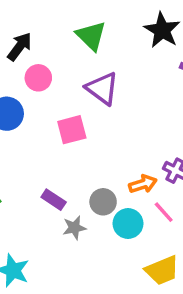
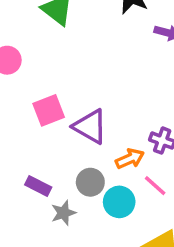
purple triangle: (102, 89) -> (90, 126), moved

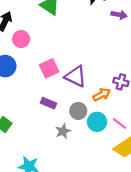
purple rectangle: (38, 186) -> (48, 103), moved
pink line: (155, 186) -> (120, 123), moved

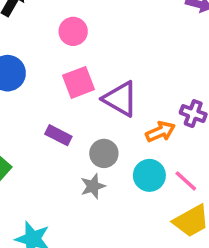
pink circle: (21, 39) -> (73, 31), moved
purple rectangle: (48, 103) -> (58, 135), moved
gray circle: (78, 111) -> (104, 153), moved

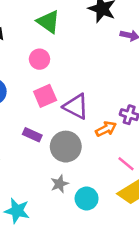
gray circle: (104, 153) -> (66, 147), size x1.5
cyan circle: (149, 175) -> (87, 199), moved
gray star: (93, 186) -> (59, 184), moved

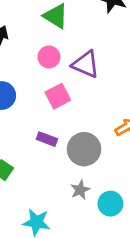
purple triangle: (76, 106) -> (86, 64), moved

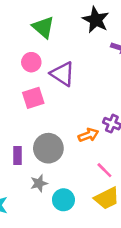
purple rectangle: (47, 139) -> (18, 155), moved, turned 60

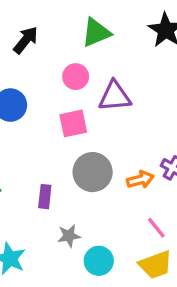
green triangle: (43, 27) -> (96, 33), turned 50
purple triangle: (62, 74) -> (115, 96), turned -44
gray circle: (48, 148) -> (93, 172), moved

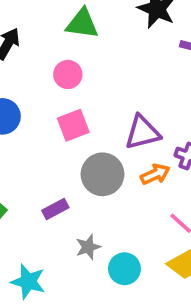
green triangle: (96, 33) -> (82, 24), turned 40
purple triangle: (115, 96) -> (142, 132), moved
purple rectangle: (45, 197) -> (55, 209), turned 65

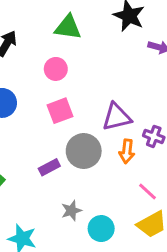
orange arrow: (155, 174) -> (127, 151), turned 120
purple rectangle: (55, 209) -> (49, 167), moved

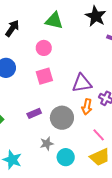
gray circle: (84, 151) -> (62, 118), moved

